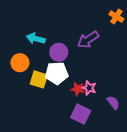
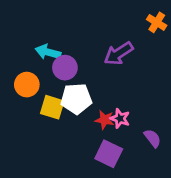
purple circle: (59, 52) -> (65, 68), moved

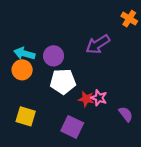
cyan arrow: (48, 52) -> (24, 54), moved
yellow square: (52, 107) -> (26, 116), moved
purple square: (109, 154) -> (72, 127), moved

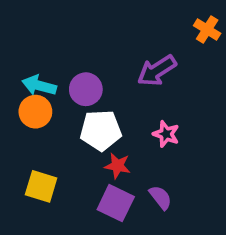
pink star: (99, 98) -> (166, 134), moved
red star: (86, 99) -> (118, 166), moved
purple semicircle: (126, 114) -> (160, 197), moved

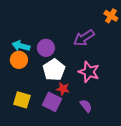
white pentagon: (101, 130) -> (54, 70), turned -30
pink star: (166, 134) -> (89, 72), size x1.5
purple square: (116, 203) -> (52, 102), moved

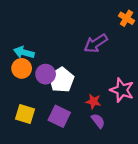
purple circle: (46, 48) -> (46, 74), moved
pink star: (89, 72) -> (122, 90), moved
red star: (63, 89) -> (93, 101), moved

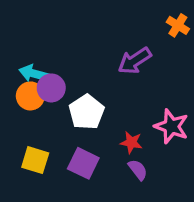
purple circle: (46, 74) -> (51, 88), moved

